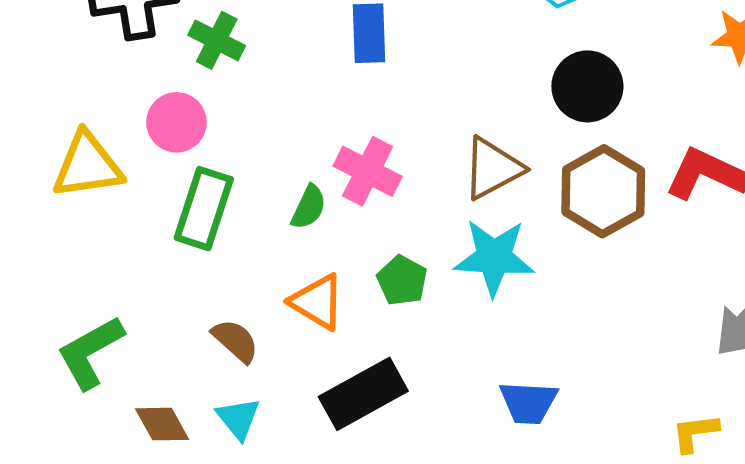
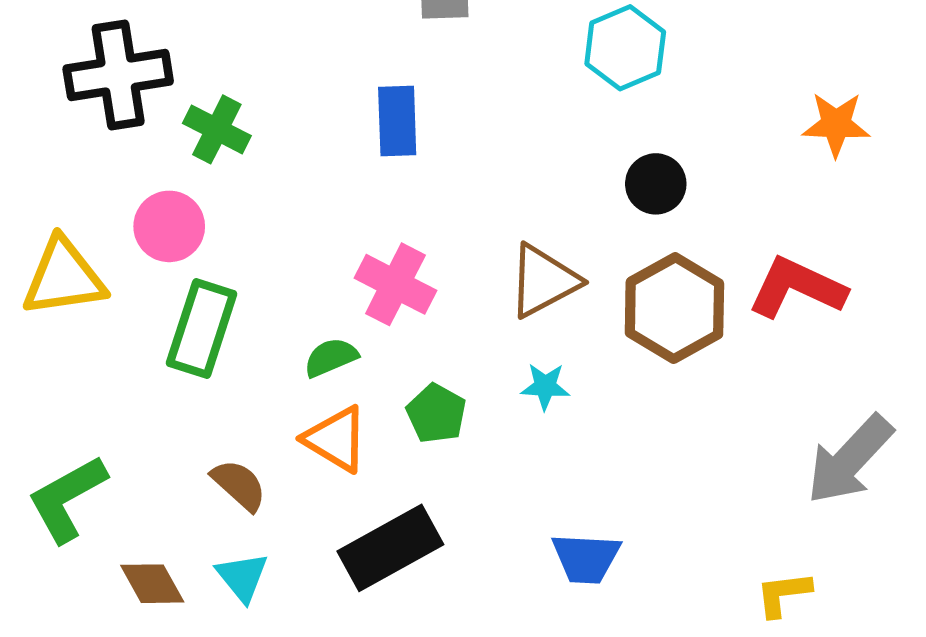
black circle: (587, 86) -> (656, 184), size x0.7
green semicircle: (309, 207) -> (331, 357), moved, turned -138
cyan star: (494, 257) -> (545, 386), size x0.5

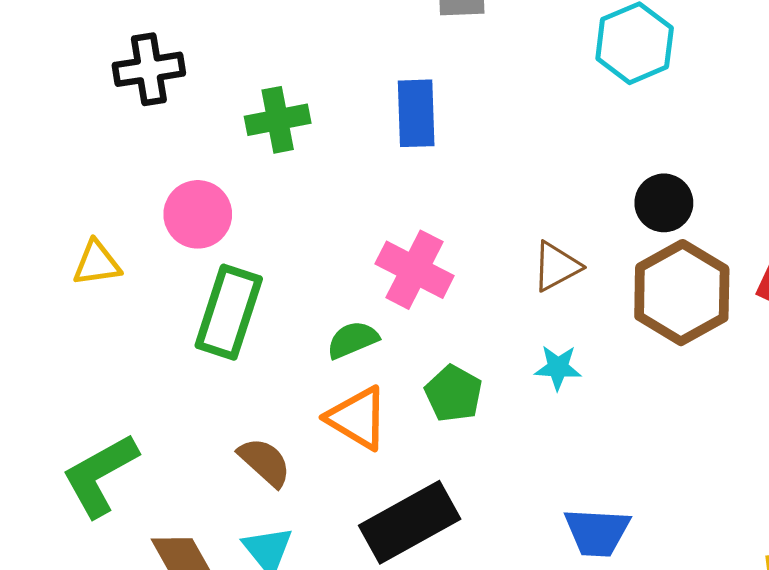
black cross: (118, 75) -> (149, 69), size x0.7
green cross: (217, 129) -> (278, 120), moved, turned -38
black circle: (656, 184) -> (664, 203), moved
yellow triangle: (64, 277) -> (97, 263), size x0.6
brown triangle: (543, 281) -> (556, 266), size x0.7

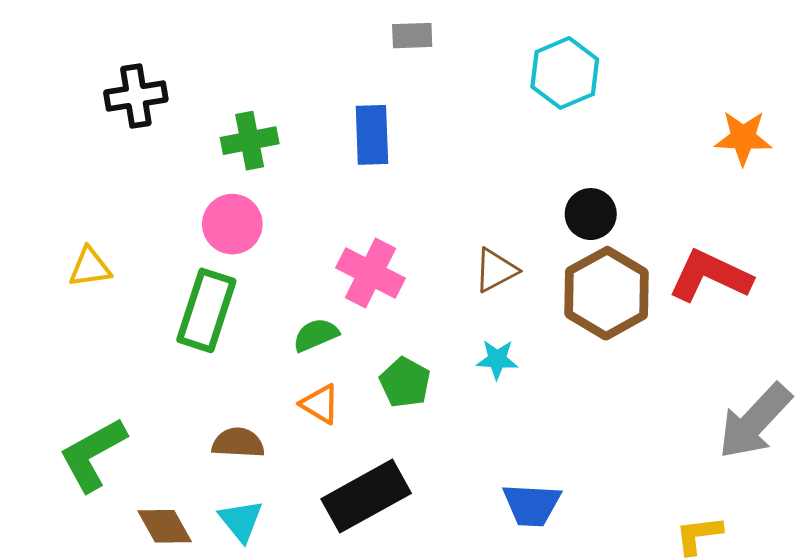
pink circle: (198, 214) -> (232, 224), moved
orange triangle: (357, 418) -> (320, 404), size x0.7
brown semicircle: (265, 462) -> (238, 443), turned -39

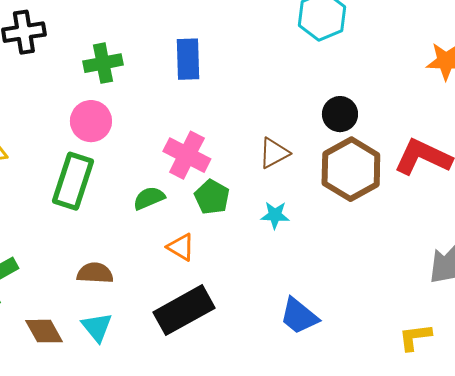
green pentagon: (405, 382) -> (212, 197), moved
orange triangle: (320, 404) -> (181, 247), moved
blue trapezoid: (532, 505) -> (299, 316), turned 36

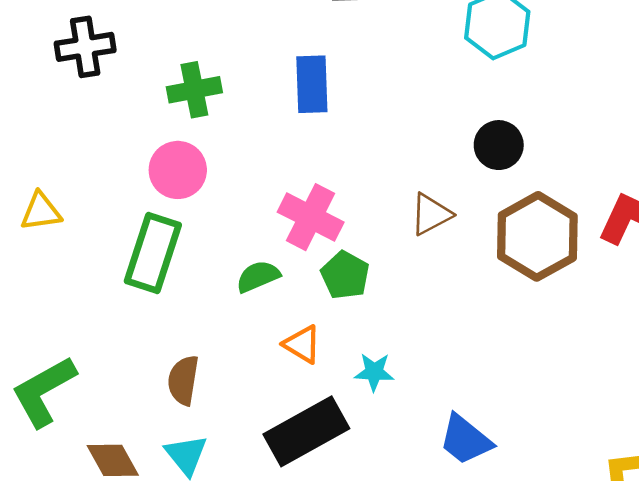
black circle: (340, 114) -> (499, 145), moved
cyan star: (275, 215) -> (374, 372), moved
brown semicircle: (95, 273) -> (183, 380), turned -84

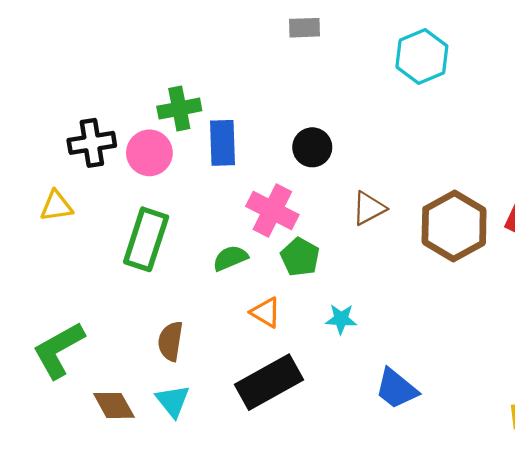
black cross: (85, 47) -> (92, 143), moved
blue rectangle: (312, 84) -> (223, 143), moved
black circle: (499, 145) -> (312, 147), moved
pink circle: (178, 170) -> (149, 153), moved
cyan star: (374, 372) -> (341, 319), moved

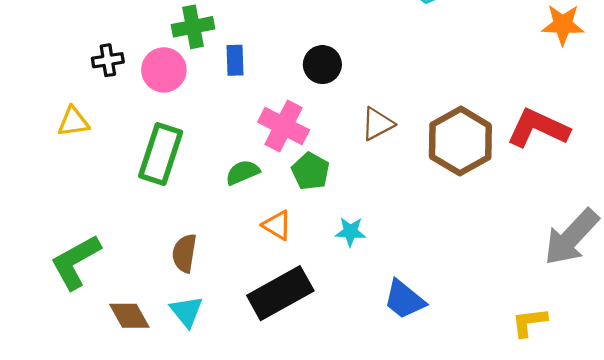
black cross: (92, 143) -> (108, 60), size x0.7
blue rectangle: (223, 143) -> (235, 60), size x0.7

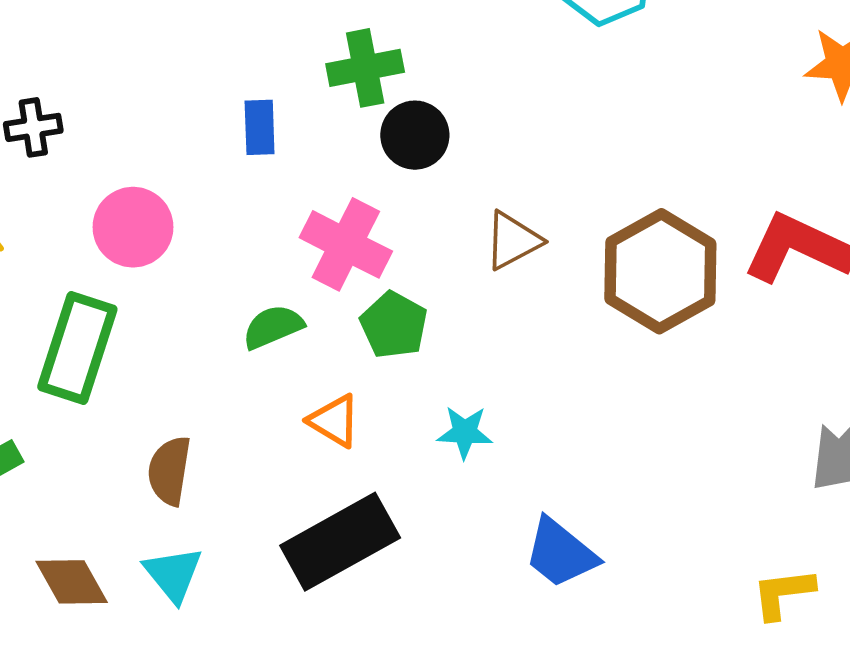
green cross: (193, 27) -> (365, 68), moved
pink circle: (164, 70) -> (133, 227), moved
green rectangle: (161, 154) -> (77, 348), moved

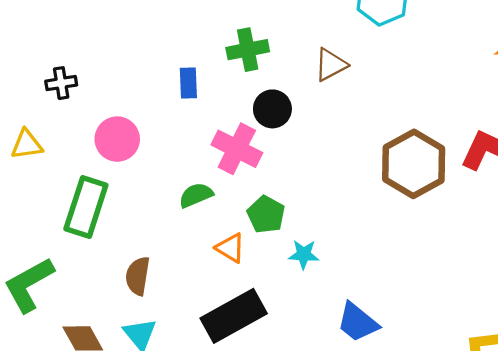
black circle: (415, 135) -> (272, 109), moved
brown triangle: (513, 241) -> (331, 65), moved
green pentagon: (394, 325) -> (266, 215), moved

